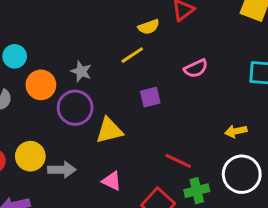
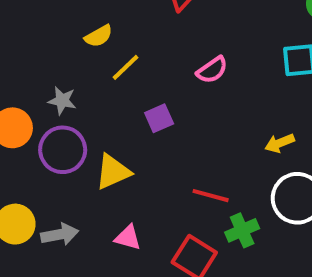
yellow semicircle: (149, 27) -> (99, 36), moved

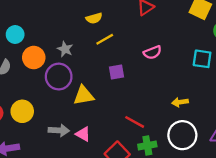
gray arrow: (60, 234) -> (59, 130), moved

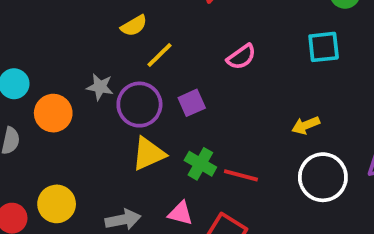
purple circle: (59, 77) -> (139, 105), moved
pink triangle: (83, 134) -> (180, 213), moved
green cross: (147, 146) -> (200, 164), moved, turned -36

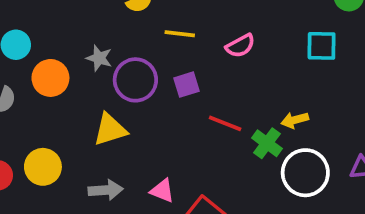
yellow line: (160, 55) -> (180, 34), moved, turned 44
yellow triangle: (148, 154) -> (110, 130), moved
green cross: (200, 164) -> (267, 143), moved
red line: (241, 175) -> (225, 123), moved

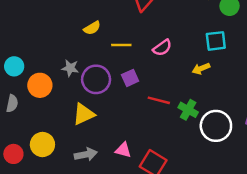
yellow arrow: (295, 120) -> (201, 69), moved

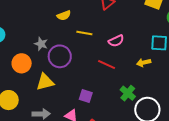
purple square: (130, 78) -> (86, 96), moved, turned 32
orange circle: (40, 85) -> (22, 63), moved
red line: (159, 100) -> (107, 65), moved

